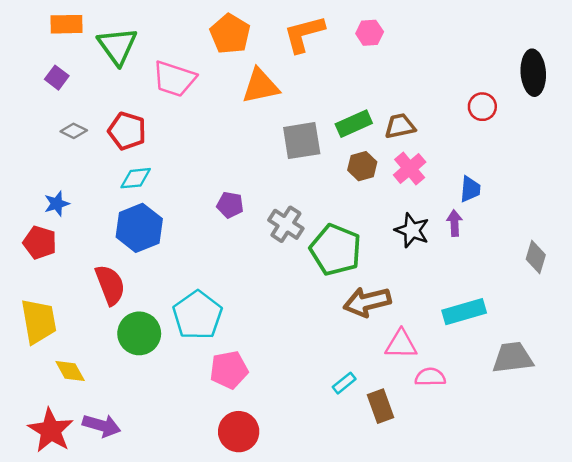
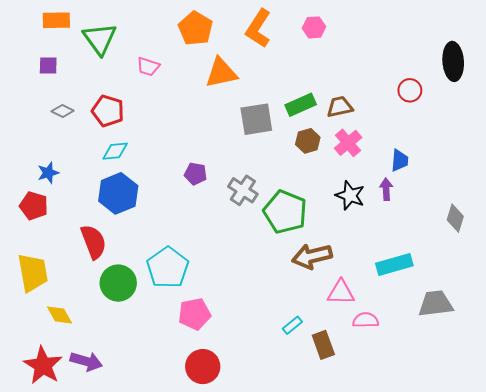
orange L-shape: (304, 34) -> (258, 28), turned -42
purple square: (57, 78) -> (48, 66), turned -36
pink trapezoid: (174, 79) -> (148, 67), size x0.6

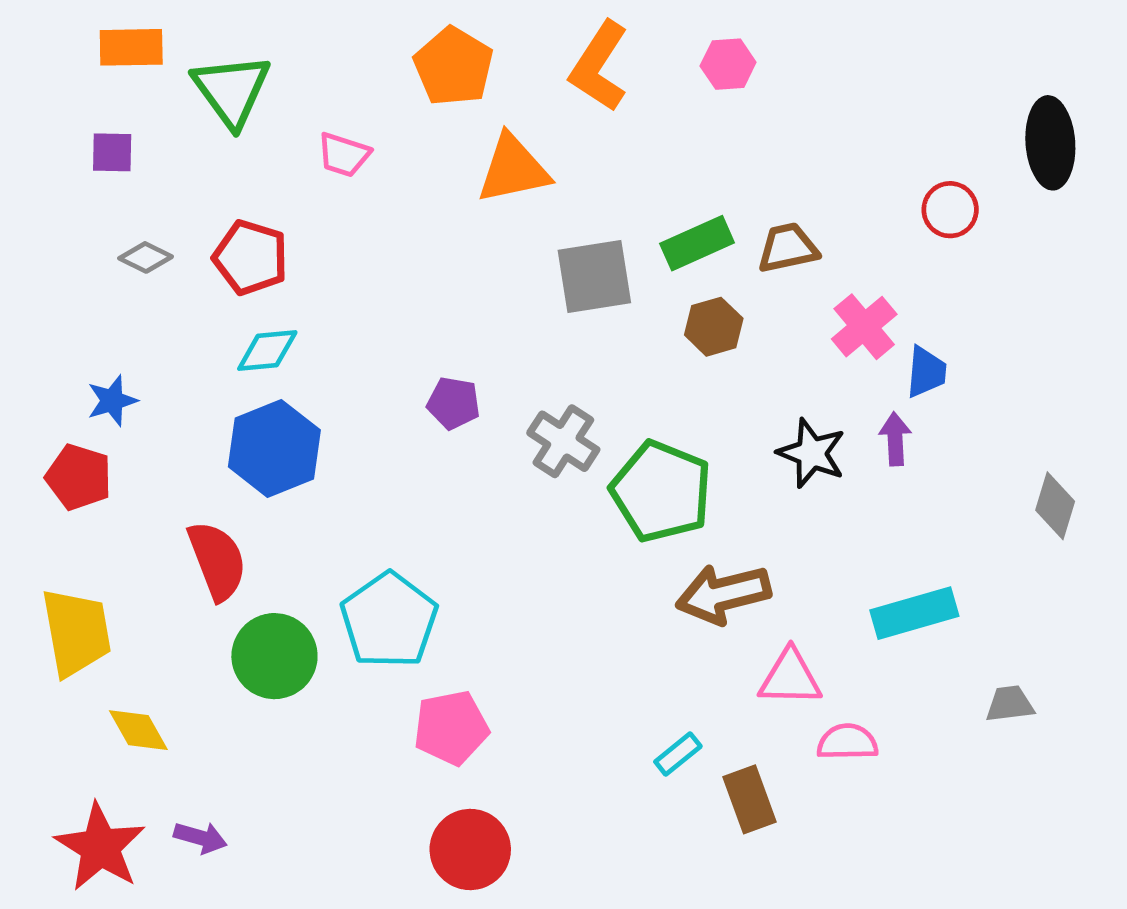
pink cross: (348, 143) -> (864, 327), moved
gray trapezoid: (436, 304) -> (1010, 704), size x0.6
purple arrow: (86, 361) -> (200, 838), size x0.7

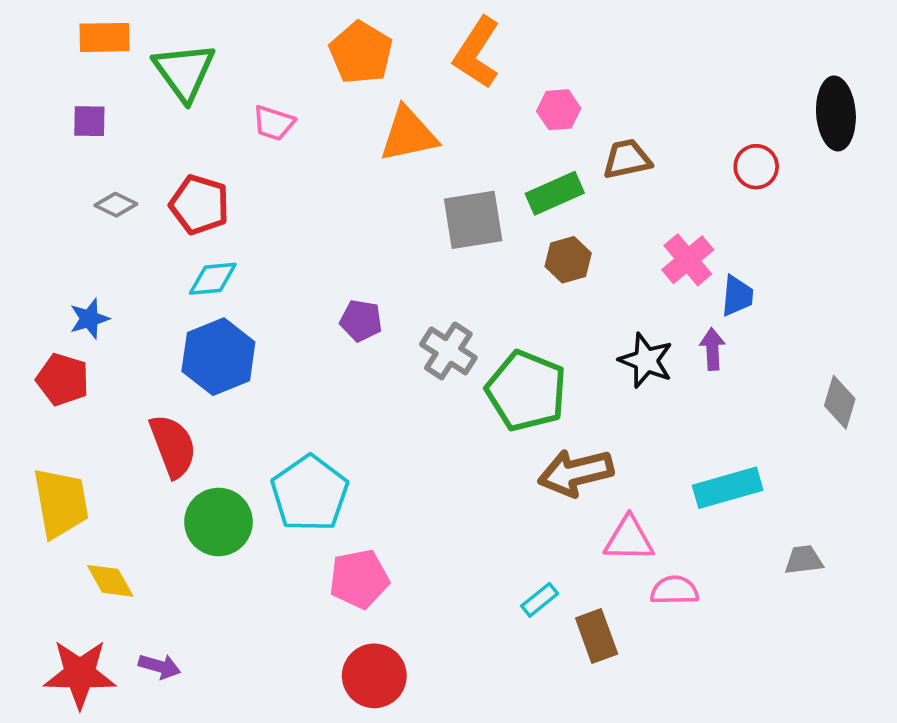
pink hexagon: (728, 64) -> (559, 110), moved
brown trapezoid: (788, 248) -> (627, 159), moved
red star: (100, 847) -> (80, 674), turned -30

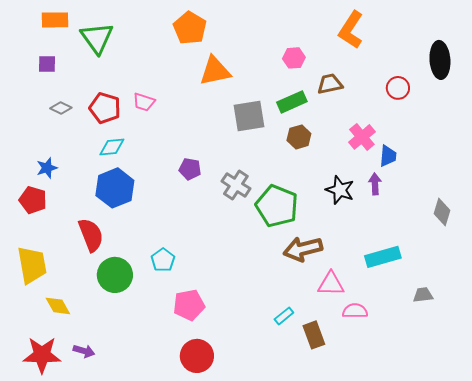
orange L-shape: (477, 53) -> (351, 30), moved
pink trapezoid: (274, 123) -> (144, 102), moved
cyan pentagon: (310, 493) -> (163, 260), size x0.6

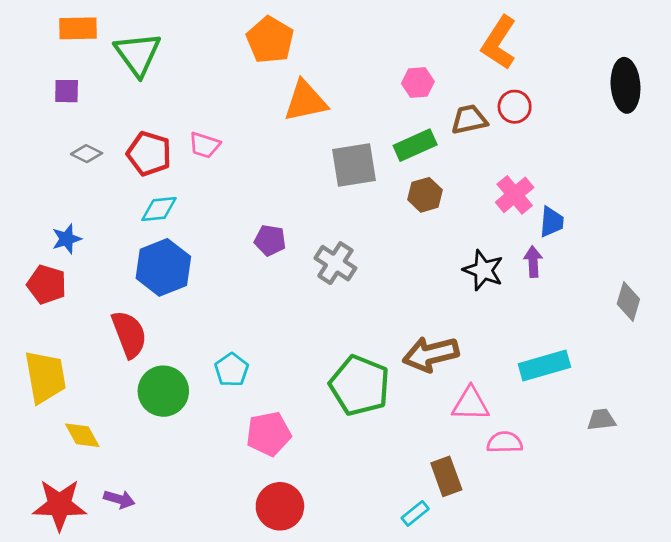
red circle: (398, 88) -> (515, 107), moved
green pentagon: (277, 206) -> (360, 385), moved
cyan rectangle: (284, 316) -> (415, 513), moved

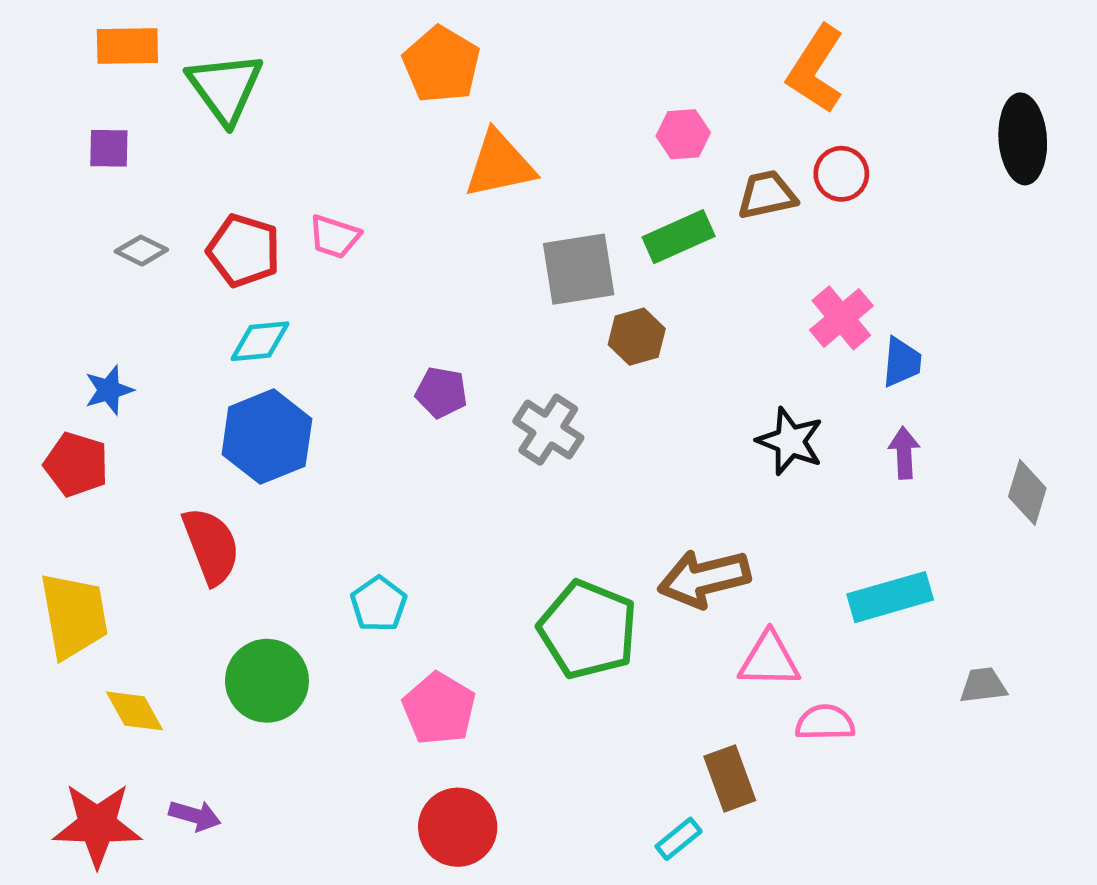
brown hexagon: (425, 195) -> (637, 337), moved
purple arrow: (533, 262) -> (904, 453), moved
green circle: (163, 391) -> (267, 681), moved
pink pentagon: (269, 434) -> (439, 709), turned -30

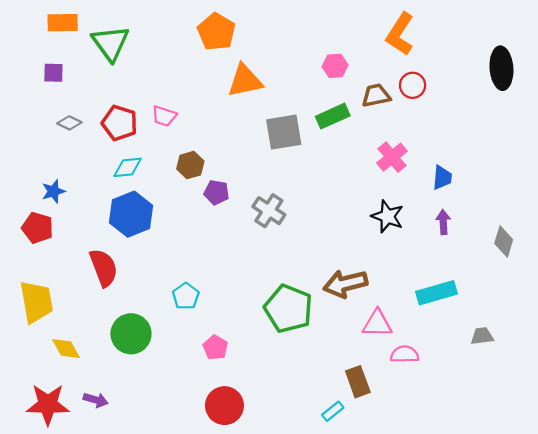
pink cross: (841, 318) -> (392, 157), moved
brown hexagon: (637, 337) -> (190, 165), moved
pink pentagon: (439, 709) -> (215, 347), size x0.7

